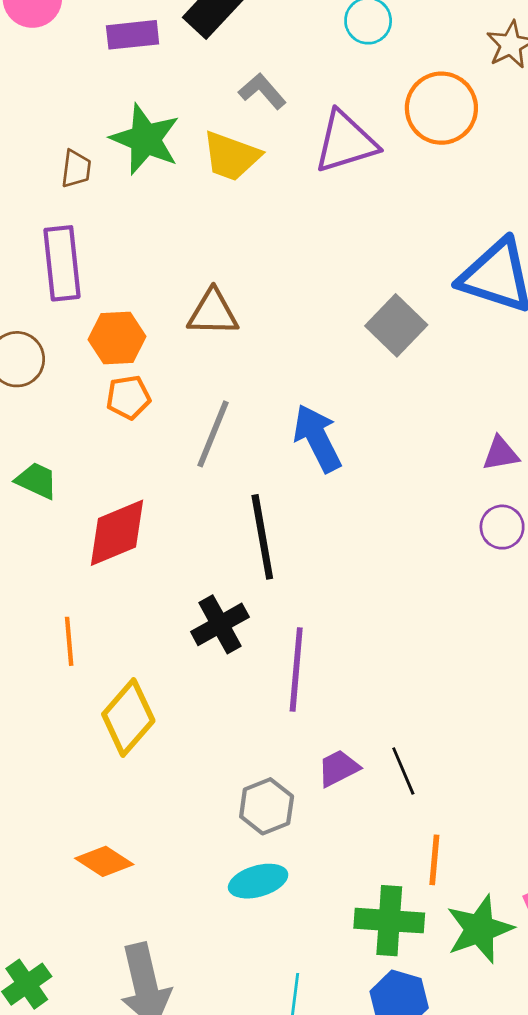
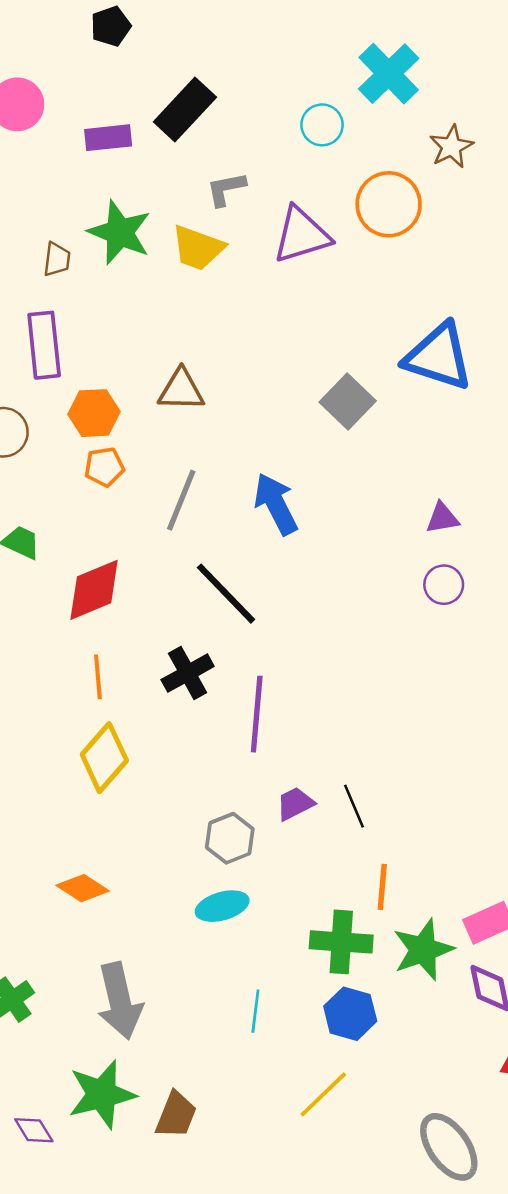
gray L-shape: (262, 91) -> (226, 189), turned -60
black line: (262, 537) -> (226, 594), turned -34
orange line: (69, 641) -> (98, 677), moved

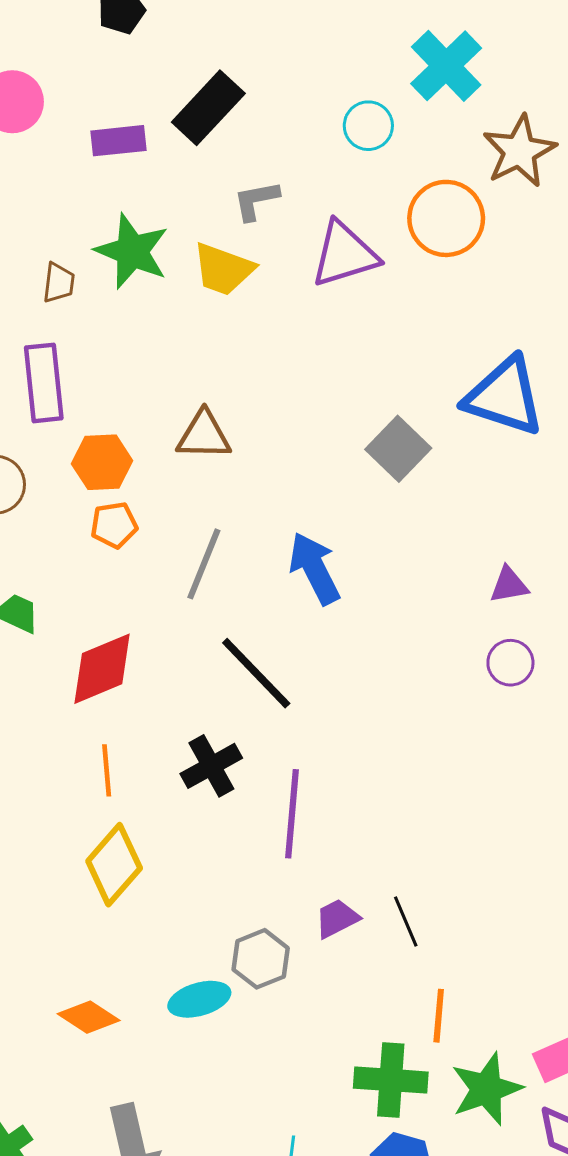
brown star: (451, 147) -> (519, 151), size x1.4
cyan ellipse: (222, 906) -> (199, 999), moved

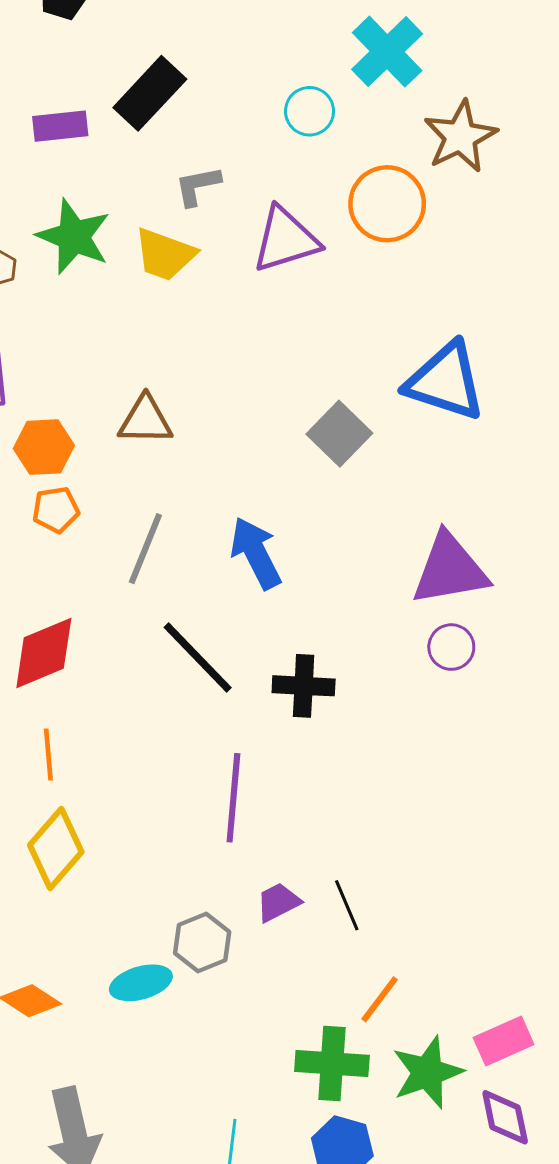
purple triangle: (509, 585) -> (450, 569), size x2.0
black cross: (211, 766) -> (304, 686), moved, turned 32
orange line: (439, 1016) -> (380, 999), turned 32

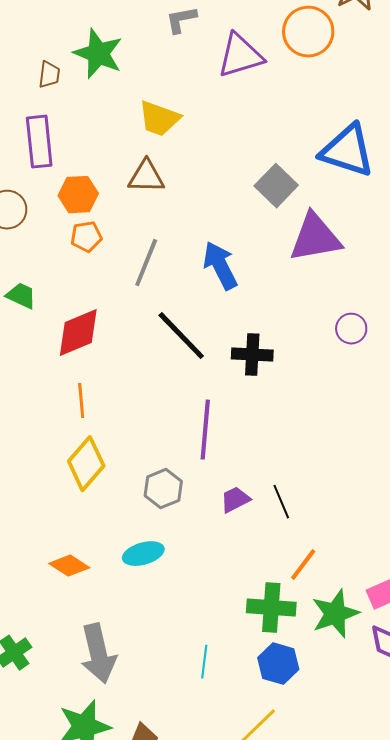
yellow trapezoid: (165, 255) -> (159, 119), moved
purple triangle: (450, 569) -> (315, 238), moved
gray hexagon: (202, 943) -> (163, 489), moved

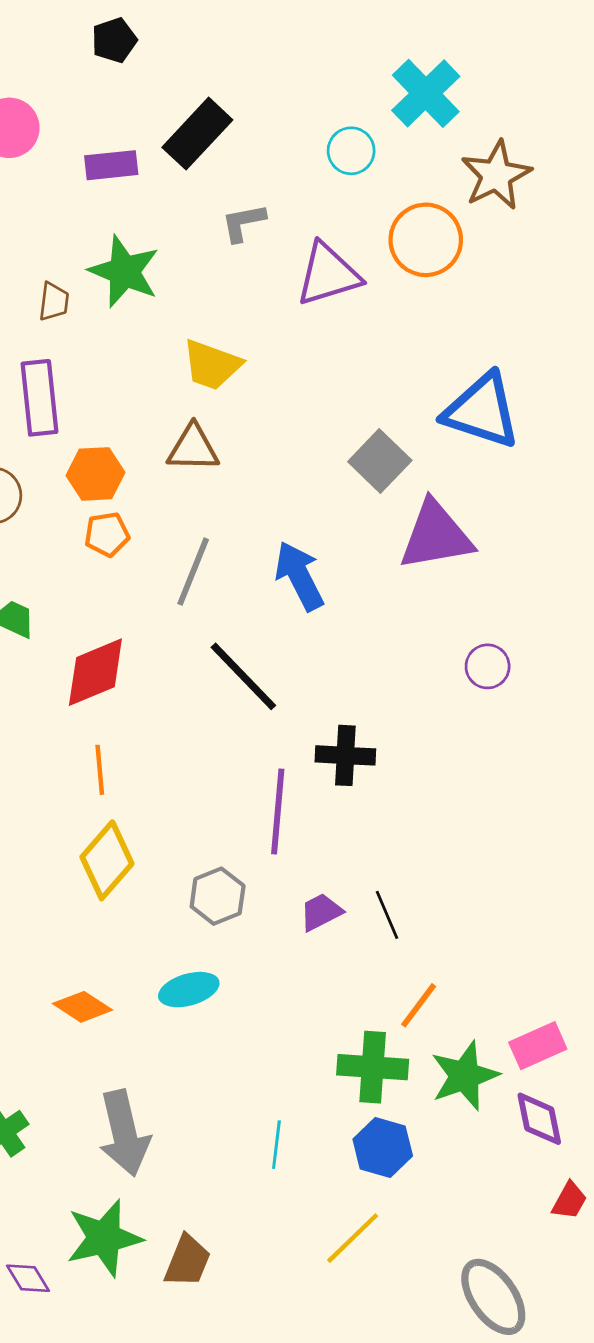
black cross: (252, 355) -> (345, 755), moved

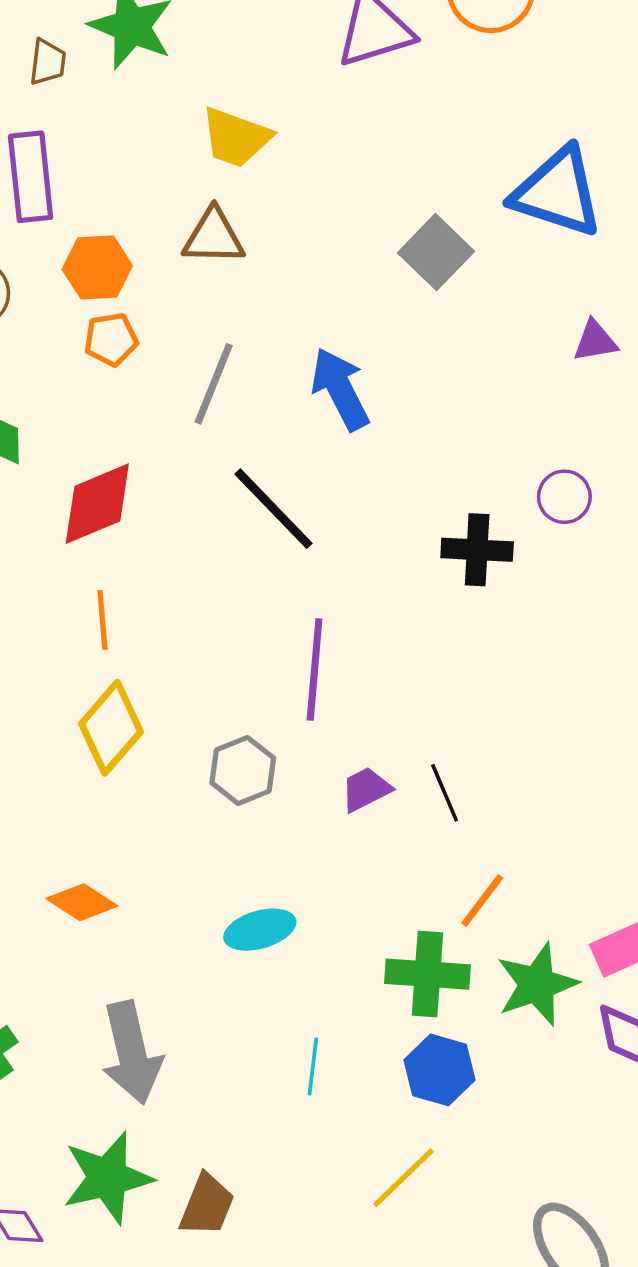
purple triangle: (436, 536) -> (595, 341), moved, size x0.5
black cross: (345, 755) -> (477, 550), moved
cyan ellipse: (189, 990) -> (260, 930), moved

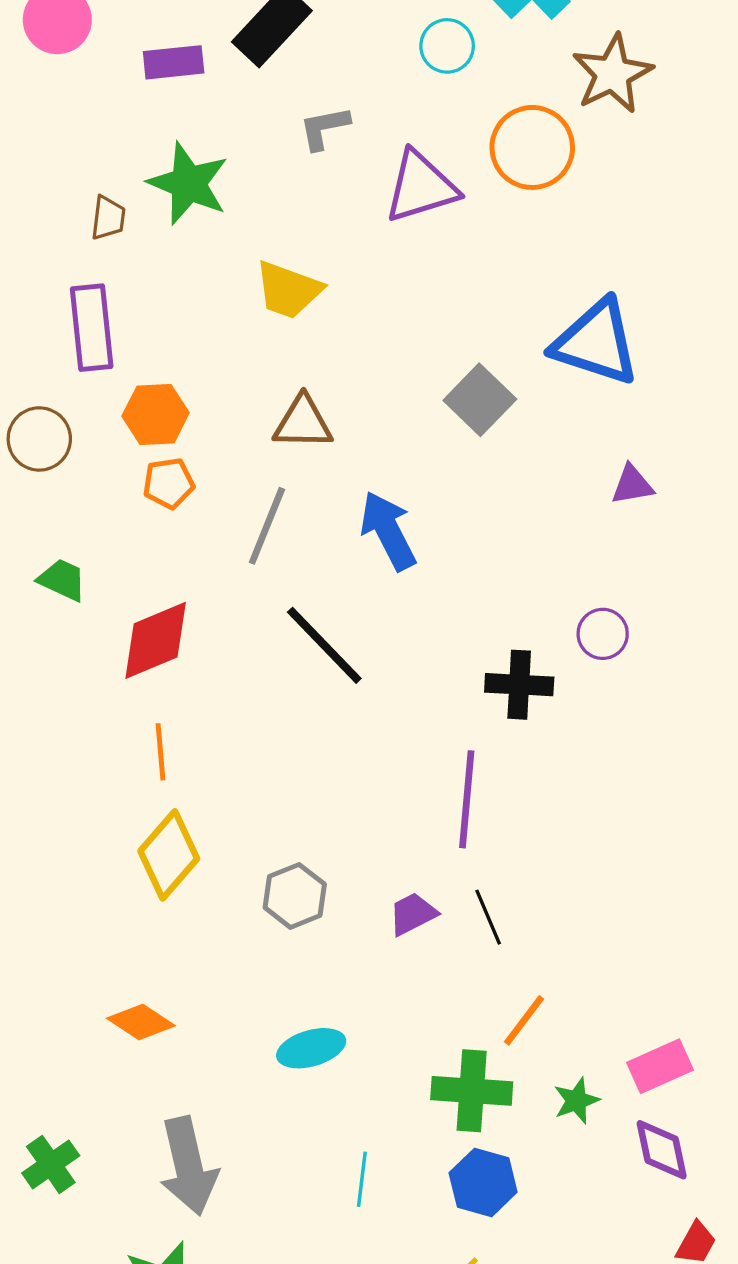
brown triangle: (214, 237) -> (303, 423), moved
purple line: (315, 670) -> (467, 799), moved
green star: (537, 984) -> (576, 1101), size x0.6

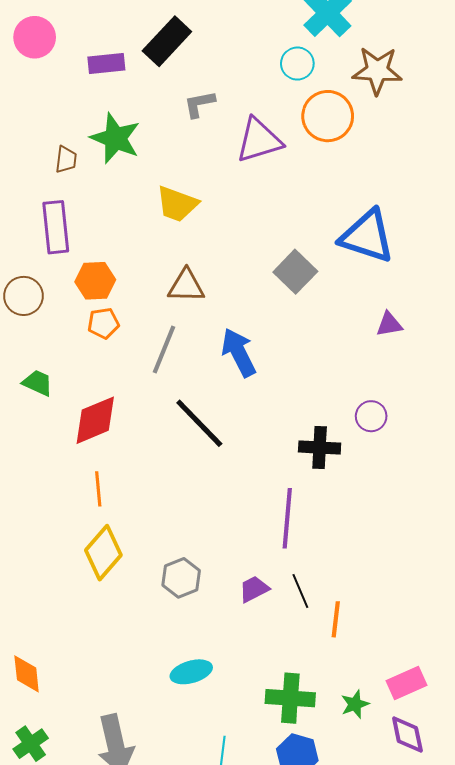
cyan circle: (447, 46) -> (297, 64), moved
brown star: (612, 74) -> (377, 71), turned 30
orange line: (524, 1020) -> (336, 619), moved, turned -30
orange diamond: (141, 1022) -> (27, 674), moved, turned 51

